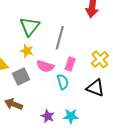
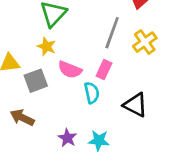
gray line: (60, 38) -> (112, 33), moved
yellow cross: (100, 59) -> (145, 42), moved

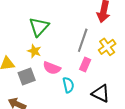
pink rectangle: (104, 70) -> (85, 64), moved

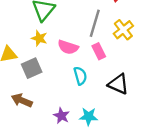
pink rectangle: (85, 64) -> (99, 51), turned -48
pink semicircle: (52, 68) -> (68, 47), moved

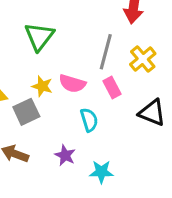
yellow star: (39, 38) -> (42, 86), moved
black triangle: (118, 84) -> (152, 113), moved
purple star: (61, 116) -> (65, 155), moved

